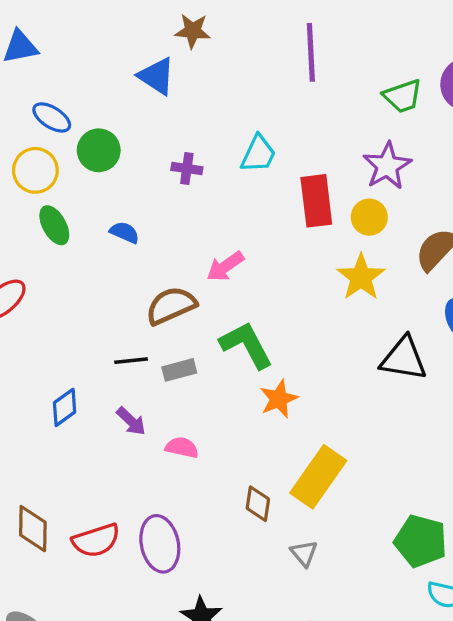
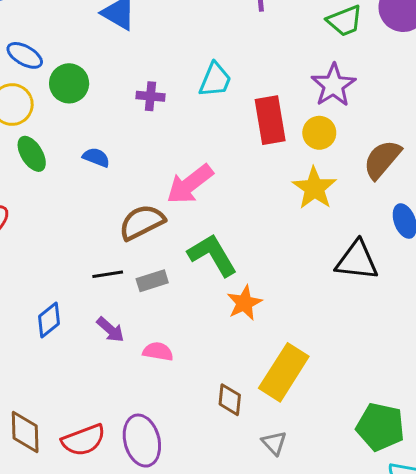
pink arrow: (225, 266) -> (190, 184), size x1.4

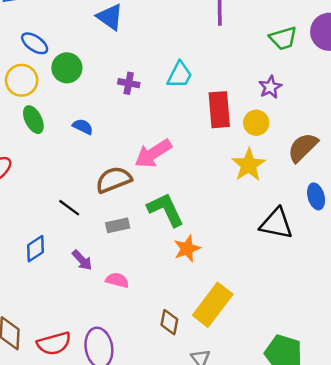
purple star: (333, 85) -> (270, 87), size x0.7
black line: (108, 274) -> (69, 208), moved, turned 40

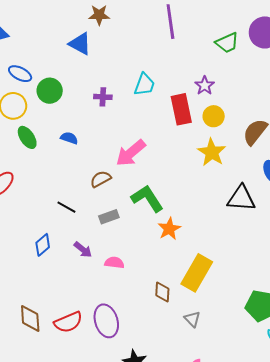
purple star: (270, 87) -> (205, 86), moved
brown semicircle: (114, 180) -> (101, 179), size x0.7

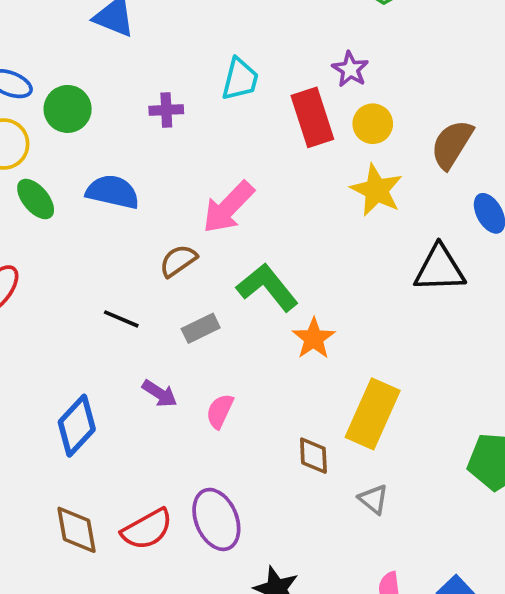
blue semicircle: (69, 138) -> (113, 192), size x1.6
blue diamond: (43, 245) -> (77, 426), moved, size x1.4
pink semicircle: (114, 263) -> (220, 411), turned -66

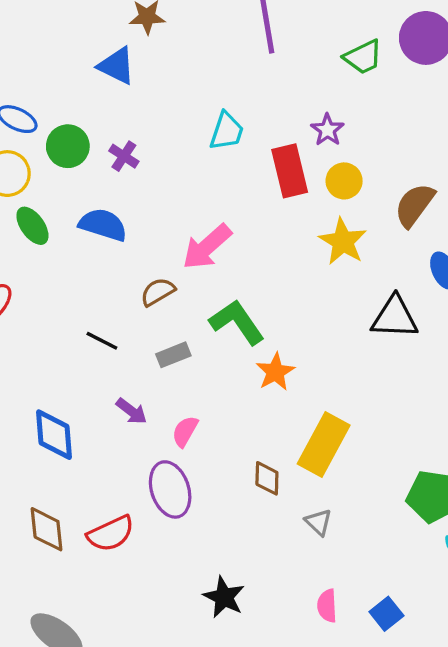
purple cross: (166, 110) -> (124, 156), moved, turned 32
blue diamond: (77, 426) -> (54, 435), turned -52
purple ellipse: (216, 519) -> (170, 489), moved

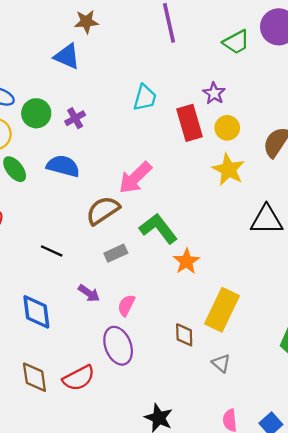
purple cross: (124, 156) -> (75, 118), turned 30
brown semicircle: (158, 292) -> (103, 210), size x1.4
black line: (102, 341) -> (52, 251), moved

